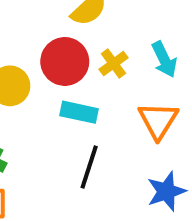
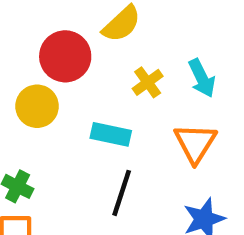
red circle: (65, 61) -> (65, 56), moved

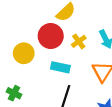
red circle: (65, 56) -> (51, 36), moved

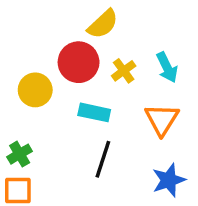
green cross: (14, 93) -> (20, 154), turned 32

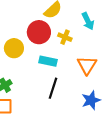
cyan arrow: (167, 67) -> (88, 21), moved
yellow cross: (124, 71) -> (65, 37), turned -32

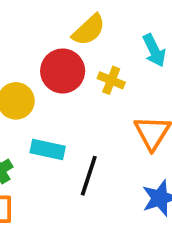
cyan rectangle: (48, 61) -> (48, 149), moved

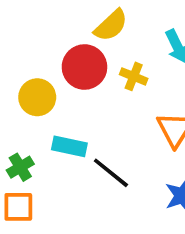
black line: (89, 176) -> (111, 173), turned -69

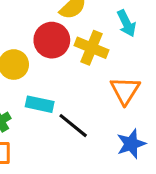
yellow cross: (134, 76) -> (91, 48), size x1.5

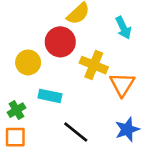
yellow cross: (91, 48) -> (94, 65), moved
black line: (73, 126) -> (76, 132), moved

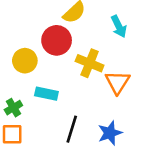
blue star: (127, 129) -> (110, 133), moved
black line: (76, 132) -> (72, 129), turned 68

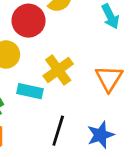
red circle: (57, 40) -> (29, 21), moved
yellow cross: (90, 63) -> (58, 70), moved, turned 32

